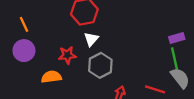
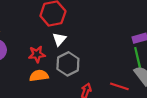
orange semicircle: (51, 77) -> (39, 76), moved

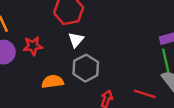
red star: (37, 54) -> (33, 46), moved

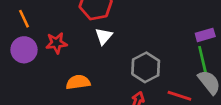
gray hexagon: (86, 68) -> (146, 67), moved

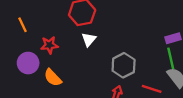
purple circle: (24, 50) -> (28, 63), moved
orange semicircle: (78, 82) -> (53, 78), moved, turned -126

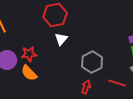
red star: (49, 45) -> (29, 54), moved

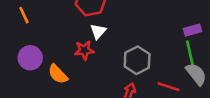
red star: (29, 54) -> (84, 50), moved

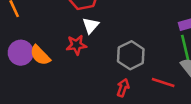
orange semicircle: (58, 74) -> (40, 55), moved

